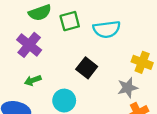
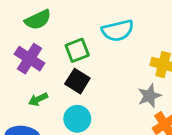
green square: (70, 21) -> (77, 50), moved
black square: (87, 68) -> (77, 81), moved

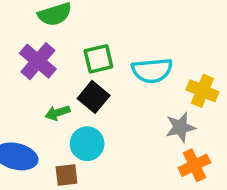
cyan semicircle: (118, 31) -> (152, 70), moved
green arrow: (38, 99) -> (57, 113), moved

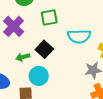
green square: (98, 59) -> (49, 17), moved

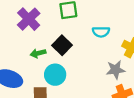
cyan semicircle: (79, 36) -> (101, 32), size x0.7

